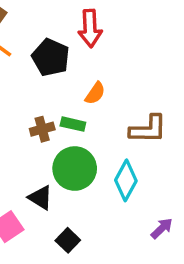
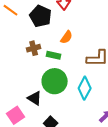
brown cross: (42, 129) -> (34, 48), moved

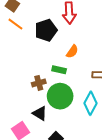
black pentagon: (41, 16) -> (46, 30), turned 30
brown cross: (34, 48) -> (39, 83), moved

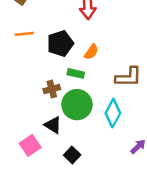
orange line: (15, 24) -> (24, 34), moved, turned -42
black pentagon: (46, 30) -> (60, 43), moved

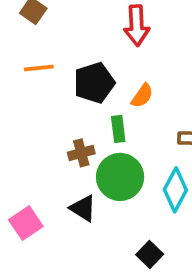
green rectangle: (76, 73) -> (118, 129), turned 70
pink square: (30, 145) -> (26, 223), moved
black square: (72, 155) -> (150, 254), moved

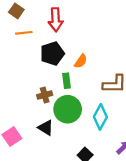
red arrow: (137, 26) -> (56, 20), moved
orange line: (39, 68) -> (24, 33), moved

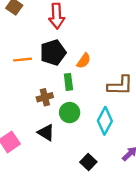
orange line: (24, 33) -> (22, 60), moved
green circle: (68, 109) -> (70, 113), size x0.7

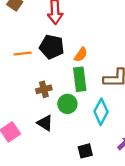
black pentagon: (53, 53) -> (52, 47), turned 30
green rectangle: (68, 82) -> (80, 79), moved, size x1.5
black square: (88, 162) -> (85, 151), turned 32

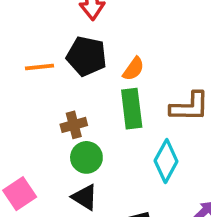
green circle: (67, 104) -> (86, 157), moved
black triangle: (45, 123) -> (85, 197), moved

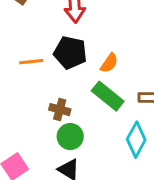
green rectangle: (132, 109) -> (108, 96), turned -44
brown cross: (74, 125) -> (60, 110), turned 30

